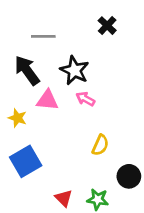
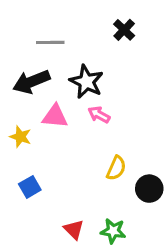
black arrow: (27, 70) -> (31, 82), turned -76
blue square: (26, 161) -> (30, 187), size x0.6
black circle: (129, 176) -> (149, 189), moved

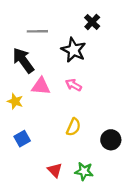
black arrow: (31, 82) -> (23, 60), turned 76
black star: (86, 82) -> (73, 50), moved
yellow semicircle: (116, 168) -> (73, 127), moved

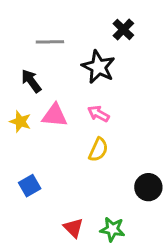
black arrow: (23, 60) -> (31, 81), size x0.7
yellow star: (15, 101) -> (20, 122), moved
yellow semicircle: (73, 127) -> (98, 150), moved

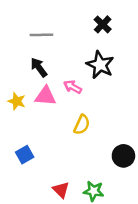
black star: (98, 67) -> (100, 65), moved
black arrow: (31, 81) -> (39, 67), moved
pink arrow: (98, 114) -> (73, 87), moved

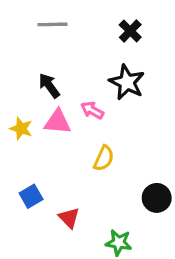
gray line: (41, 35) -> (53, 24), moved
red triangle: (61, 190) -> (69, 218), moved

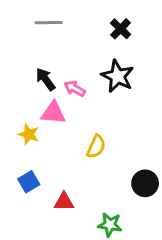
pink arrow: (92, 110) -> (75, 88), moved
yellow star: (21, 129) -> (29, 134), moved
red triangle: (69, 218) -> (64, 202), turned -45

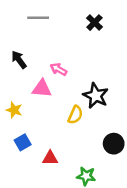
black star: (117, 76) -> (96, 96), moved
black arrow: (46, 79) -> (19, 60), moved
yellow star: (29, 134) -> (14, 110), moved

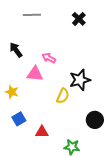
black star: (96, 96) -> (80, 80), turned 30

